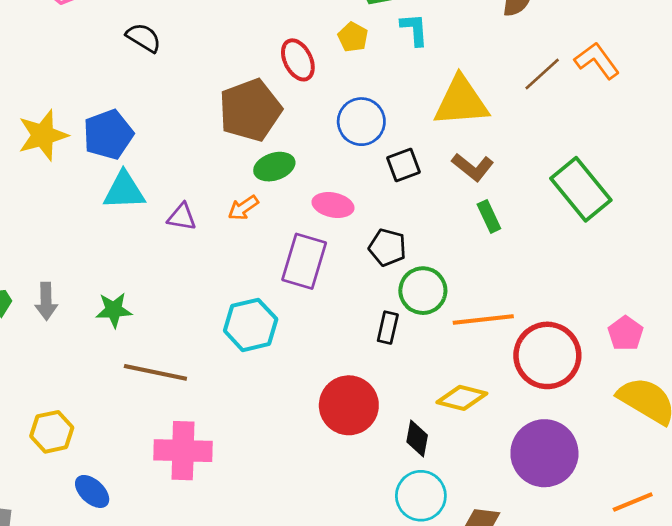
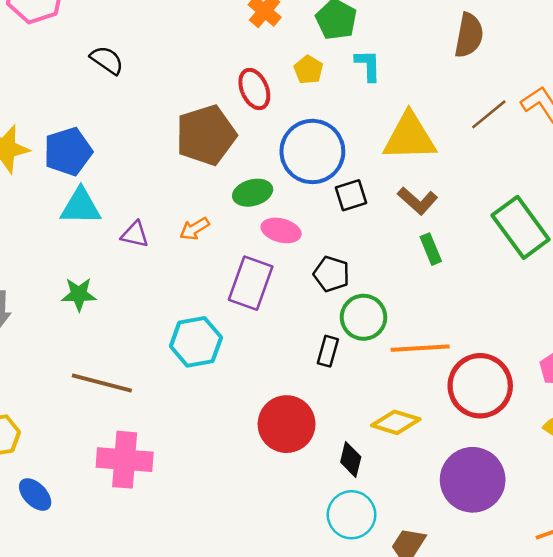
blue circle: (361, 122) -> (312, 151), size x1.4
green ellipse: (274, 167) -> (253, 193), moved
green star: (114, 310) -> (79, 294), moved

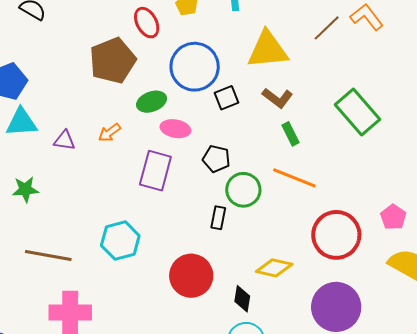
cyan hexagon: (196, 342) -> (120, 241), moved
orange line: (420, 348) -> (294, 178), moved, turned 30

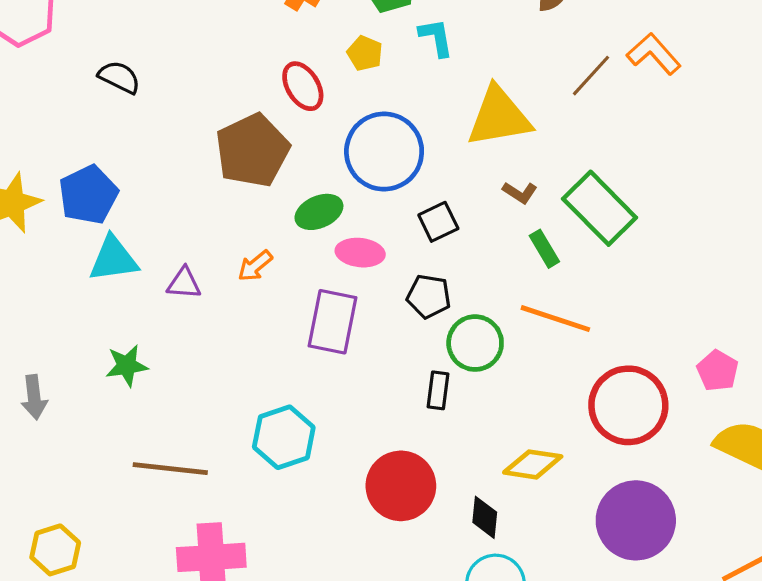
black square: (227, 98) -> (438, 222), moved
brown L-shape: (278, 98) -> (520, 193), size x0.7
green rectangle: (357, 112) -> (600, 208), moved

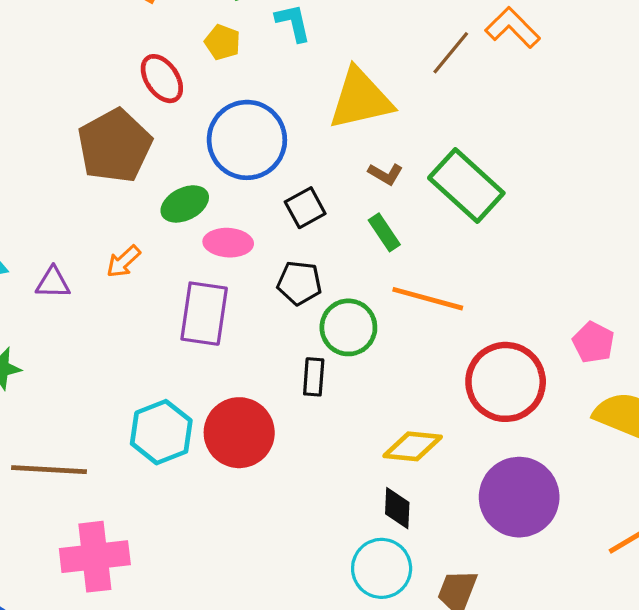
green rectangle: (544, 249) -> (384, 232), moved
red circle: (401, 486) -> (239, 433), moved
black diamond: (485, 517) -> (397, 508), moved

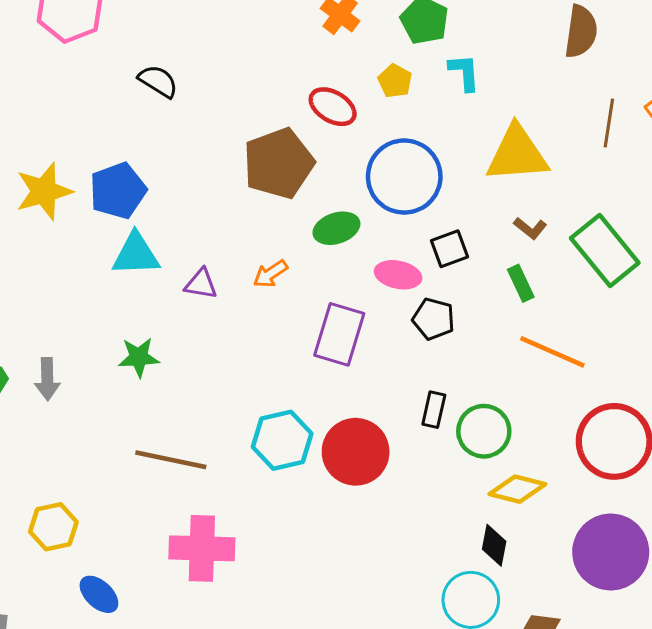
brown line: (451, 53) -> (609, 123), turned -39
red ellipse: (162, 79) -> (333, 107), turned -33
pink ellipse: (228, 243) -> (398, 275), moved
green circle: (348, 327) -> (484, 431), moved

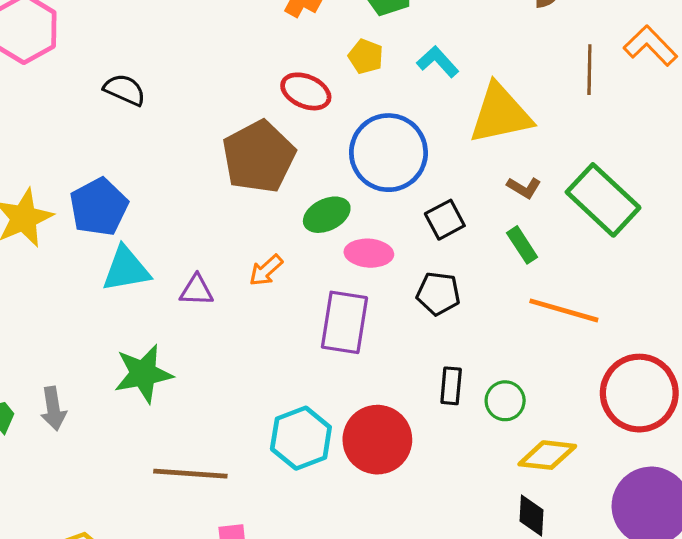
cyan L-shape: (464, 72) -> (438, 62), moved, turned -30
pink ellipse: (398, 275) -> (369, 253), moved
green star: (139, 357) -> (143, 374), size x1.4
green circle: (484, 431) -> (505, 401), size x0.7

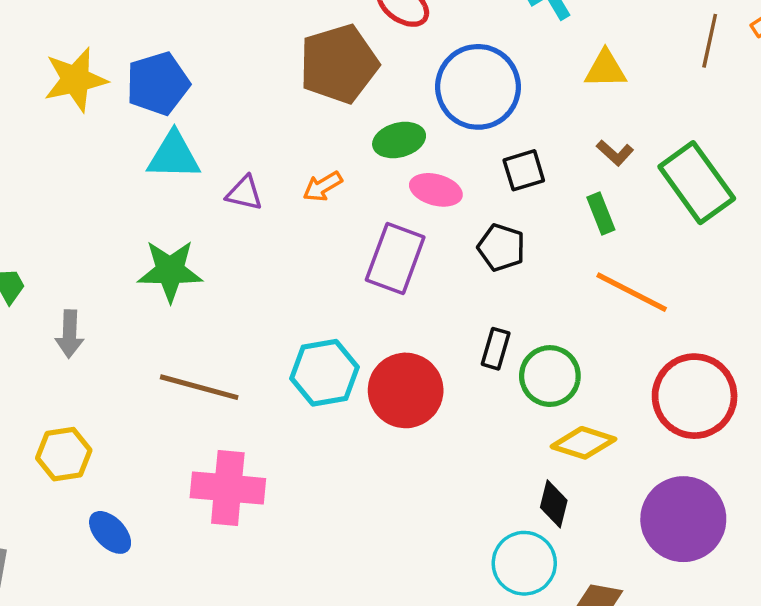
yellow triangle: (500, 114) -> (605, 69), size x0.6
green circle: (505, 401) -> (550, 376), size x1.4
gray arrow: (53, 409) -> (70, 334), moved

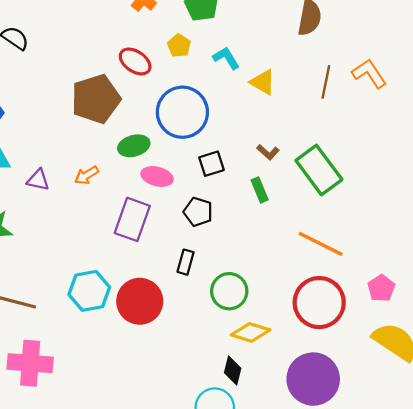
yellow triangle: (605, 69) -> (263, 82), moved, turned 32
orange line: (632, 292) -> (321, 244), moved
black rectangle: (496, 349) -> (186, 262), moved

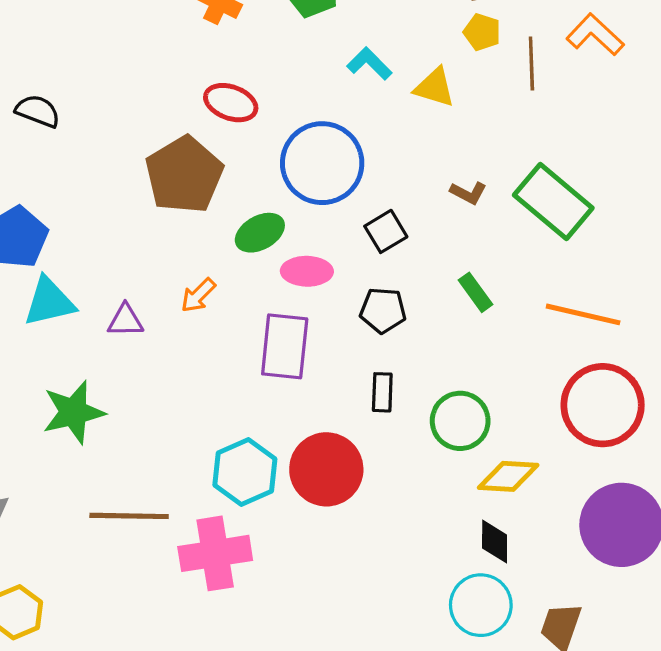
yellow pentagon: (179, 46) -> (482, 32), moved
green rectangle: (260, 190) -> (476, 292), moved
pink cross: (30, 363) -> (215, 553), moved

